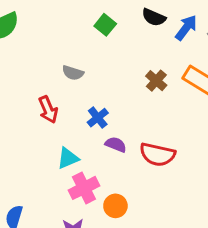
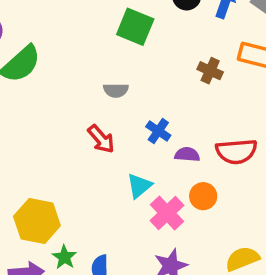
green square: (105, 25) -> (135, 27), size x1.5
orange circle: (115, 206) -> (203, 196), moved

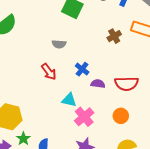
brown cross: (210, 71) -> (114, 36), turned 32
cyan triangle: (139, 186) -> (69, 100), turned 49
orange circle: (203, 196) -> (121, 116), moved

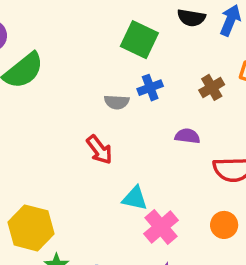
blue cross: (82, 69) -> (150, 88), moved, turned 32
purple semicircle: (98, 84) -> (187, 136), moved

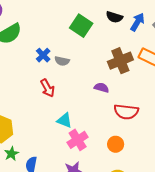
brown cross: (212, 87) -> (120, 61), size x1.6
blue cross: (150, 88) -> (43, 55), moved, turned -32

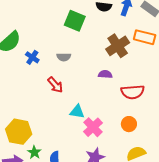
blue cross: (43, 55) -> (32, 57), moved

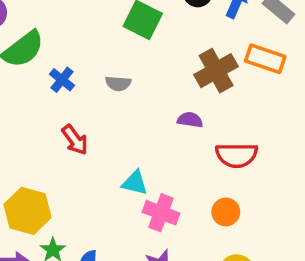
red arrow: (55, 85) -> (75, 140), moved
pink cross: (93, 127) -> (161, 213), turned -30

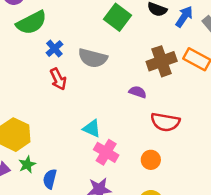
gray semicircle: (118, 83) -> (93, 58), size x1.6
red arrow: (75, 140) -> (58, 79), moved

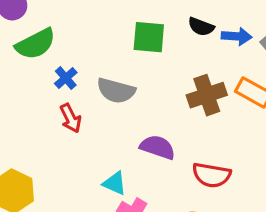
green square: (117, 17) -> (149, 37), turned -32
blue arrow: (184, 17) -> (237, 36), turned 60
purple semicircle: (138, 92) -> (158, 147), moved, size x1.5

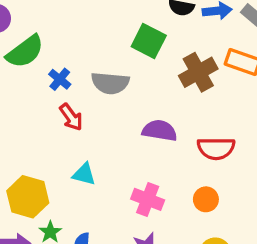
green square: (149, 37) -> (149, 41), moved, turned 32
cyan triangle: (115, 183) -> (84, 174), moved

